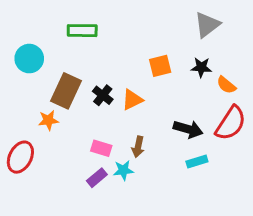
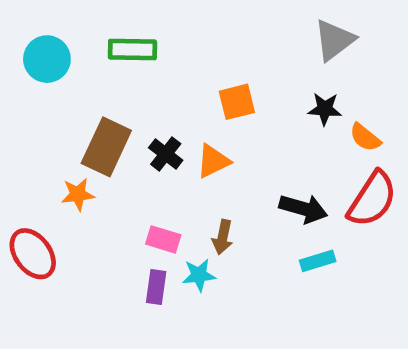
cyan circle: (29, 59) -> (47, 59), moved
orange square: (160, 66) -> (237, 102), moved
red ellipse: (20, 157) -> (33, 254), turned -64
purple rectangle: (97, 178) -> (156, 287), turned -42

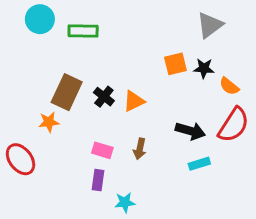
cyan circle: (47, 59) -> (40, 19), moved
orange square: (237, 102) -> (175, 64), moved
cyan star: (199, 275) -> (125, 202), moved

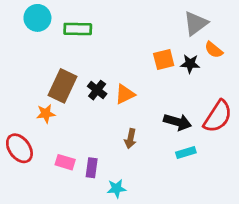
orange semicircle: (229, 86) -> (214, 50), moved
pink rectangle: (102, 150) -> (65, 162), moved

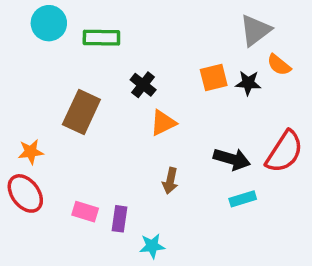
black cross: (97, 90) -> (143, 85), moved
orange star: (46, 114) -> (31, 152), moved

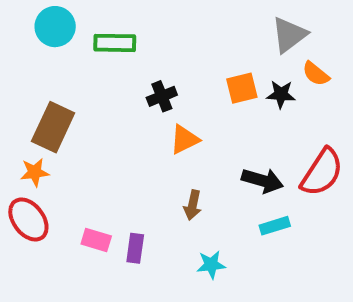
black cross: (143, 85) -> (162, 96), turned 30
brown rectangle: (81, 112) -> (53, 127), moved
cyan star: (152, 246) -> (211, 265), moved

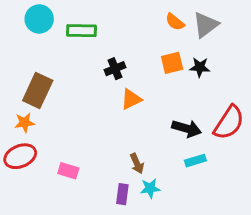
orange semicircle: (316, 74) -> (175, 22), moved
brown arrow: (193, 205) -> (137, 164), moved, turned -36
red ellipse: (28, 219) -> (20, 156), turned -76
purple rectangle: (135, 248) -> (122, 194), moved

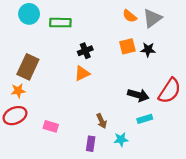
orange triangle: (131, 99) -> (82, 73), moved
cyan star: (150, 188) -> (121, 139), moved

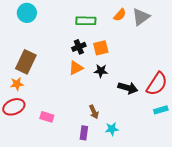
orange semicircle: (130, 16) -> (120, 15), turned -88
green rectangle: (60, 23) -> (86, 21), moved
orange square: (127, 46) -> (101, 48), moved
black star: (148, 50) -> (101, 71), moved
cyan rectangle: (145, 119) -> (161, 110), moved

